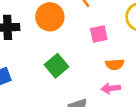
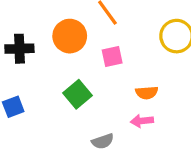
pink square: (99, 34) -> (112, 56), moved

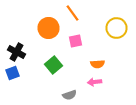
black cross: (19, 49) -> (16, 52), moved, turned 30

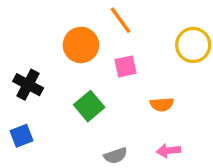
blue square: (12, 73) -> (21, 136), moved
pink arrow: (94, 82) -> (168, 151), moved

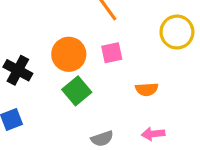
orange circle: (81, 45) -> (69, 54), moved

